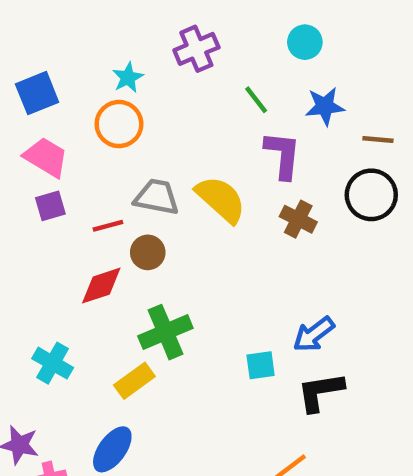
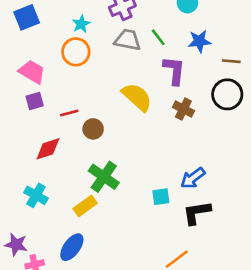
blue square: (37, 93) -> (27, 17), moved
gray trapezoid: (157, 197) -> (128, 40), moved
red diamond: (101, 286) -> (48, 149), moved
green cross: (165, 332) -> (104, 177), turned -32

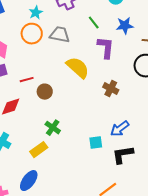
gray trapezoid: (128, 40) -> (60, 35), moved
brown cross: (183, 109) -> (111, 89), moved
green cross: (104, 177) -> (53, 128), size x0.7

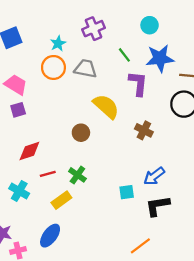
blue star: (125, 26) -> (160, 58), size x1.4
red line: (27, 80) -> (48, 174), moved
brown circle: (45, 92) -> (81, 133), moved

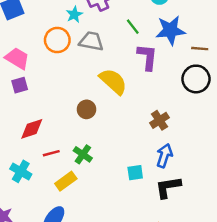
cyan star: (58, 43) -> (74, 14), moved
brown cross: (144, 130) -> (159, 120), moved, turned 30
blue arrow: (154, 176) -> (164, 156), turned 145

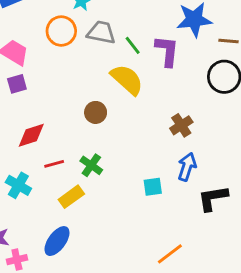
green line: (133, 27) -> (133, 45), moved
black L-shape: (168, 187) -> (213, 198), moved

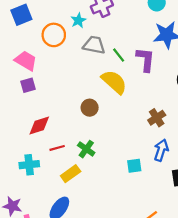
orange circle: (61, 31) -> (54, 35), moved
cyan cross: (18, 185) -> (29, 165), turned -36

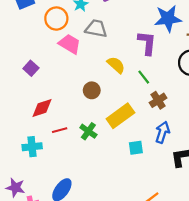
green line: (119, 55) -> (144, 77), moved
pink trapezoid: (26, 61) -> (70, 44), moved
yellow semicircle: (114, 82) -> (116, 65), size x0.7
purple square: (28, 85) -> (31, 68), turned -32
yellow rectangle: (71, 174) -> (120, 116), moved, size x1.4

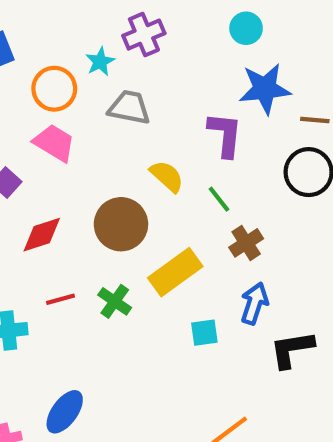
pink trapezoid: (70, 44) -> (54, 143), moved
brown circle: (92, 90) -> (121, 224), size x1.6
red diamond: (42, 108) -> (42, 235), moved

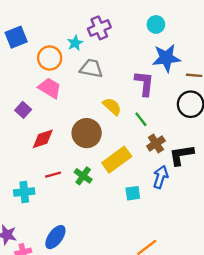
black L-shape: (292, 349) -> (181, 155), moved

